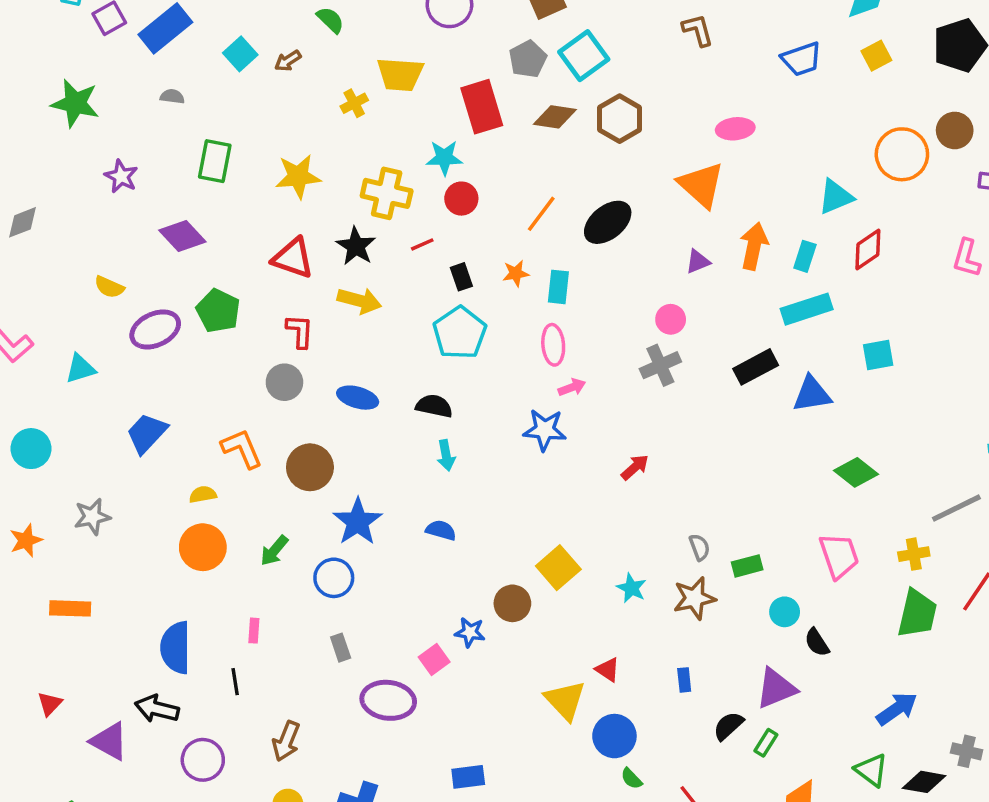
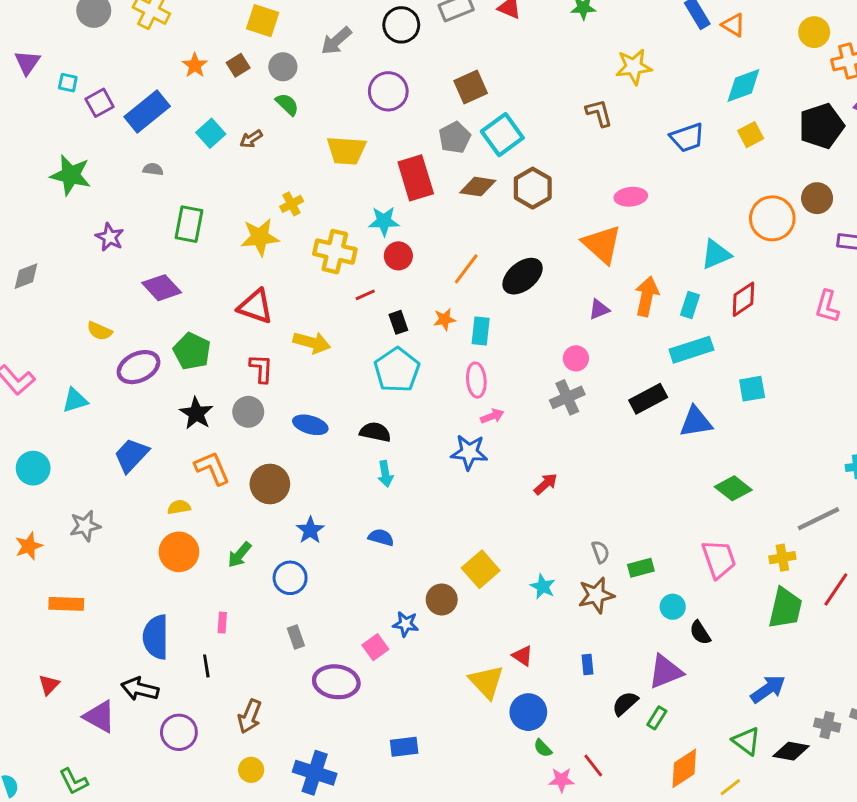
yellow cross: (354, 103) -> (292, 204), moved
black star: (356, 246) -> (196, 413), moved
blue star: (358, 522) -> (310, 530), size x0.7

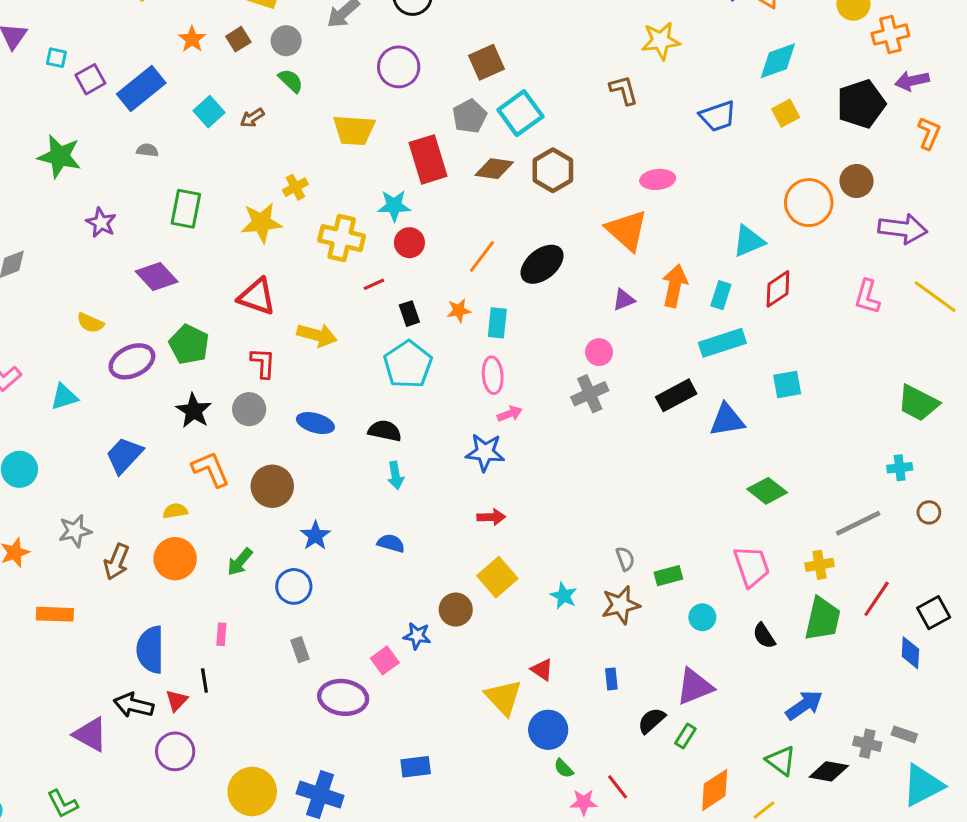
red arrow: (546, 484) -> (491, 517), moved, turned 40
black semicircle: (700, 633) -> (764, 636), moved
red triangle: (49, 685) -> (177, 701), moved
brown arrow: (250, 716) -> (117, 562), moved
yellow circle: (251, 770) -> (252, 791), size x1.8

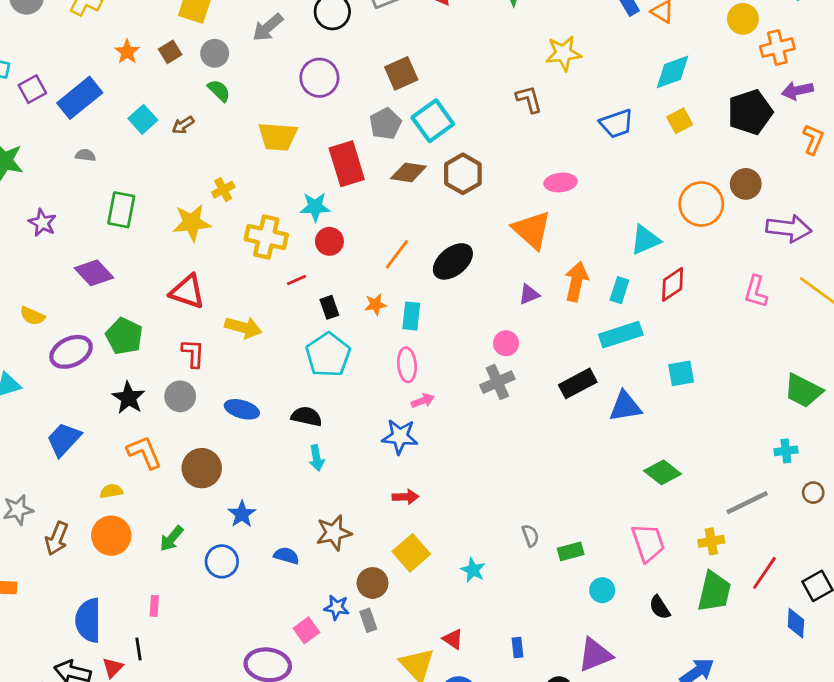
blue semicircle: (391, 543) -> (286, 556), moved
brown star: (621, 605) -> (334, 533), moved
gray rectangle: (300, 650) -> (368, 620), moved

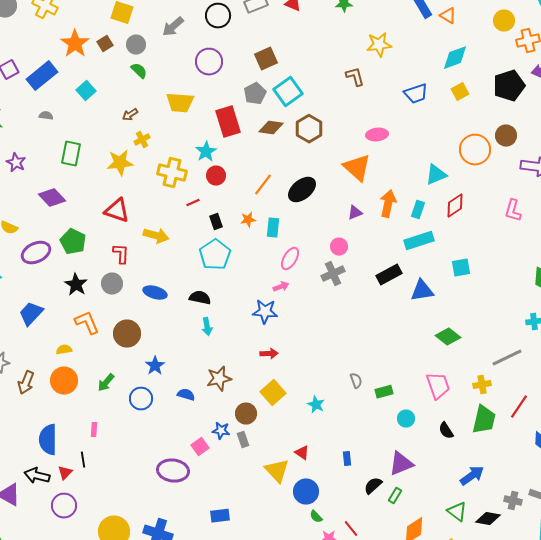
orange star: (127, 52) -> (75, 44), size x1.6
brown arrow: (183, 125) -> (130, 115), moved
cyan star: (315, 207) -> (206, 152), turned -30
pink ellipse: (407, 365) -> (290, 259), moved, turned 35

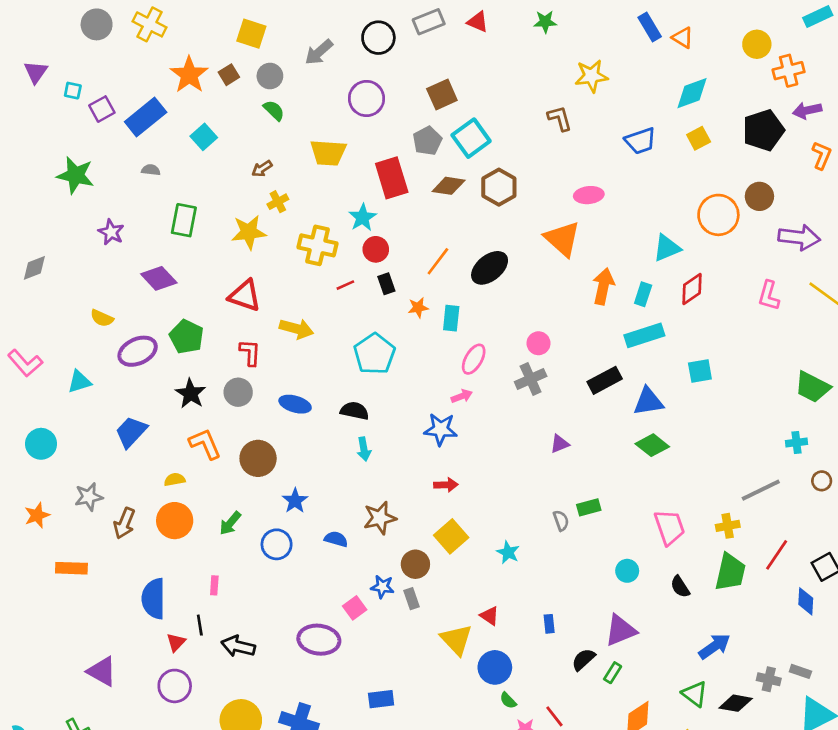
purple triangle: (355, 213) -> (560, 444), moved
black rectangle: (216, 222) -> (386, 284), moved
green diamond: (448, 337) -> (652, 445), moved
green rectangle: (384, 392) -> (589, 507), moved
black arrow: (37, 476) -> (238, 646), moved

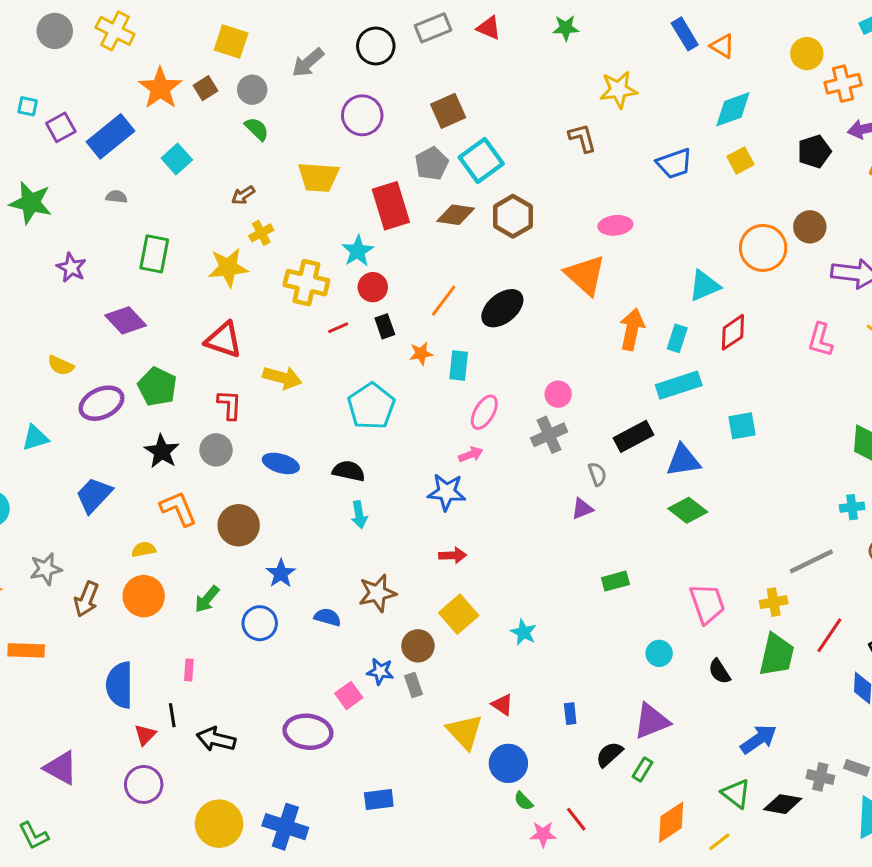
black pentagon: (763, 130) -> (814, 151), size x0.7
gray semicircle: (561, 521) -> (597, 474), moved

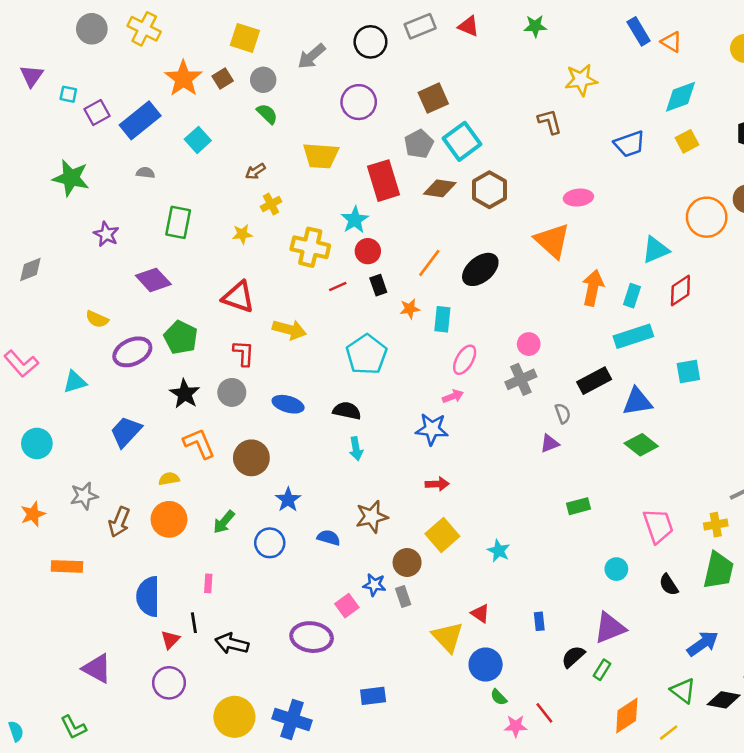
yellow star: (228, 268) -> (242, 234), size x0.6

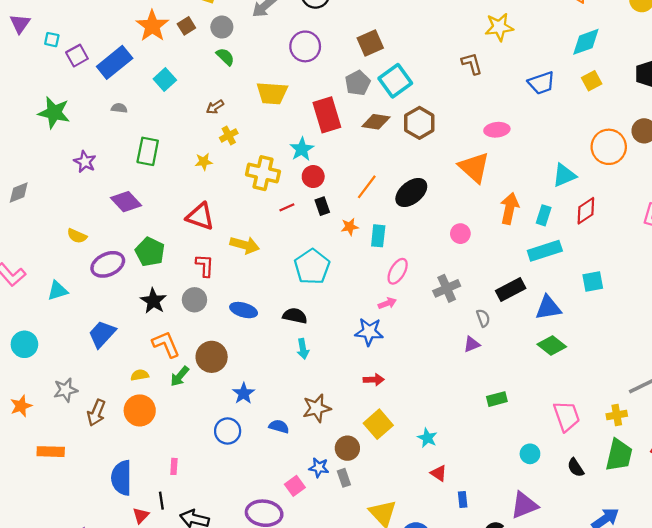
pink circle: (529, 344) -> (460, 234), moved
green arrow: (224, 522) -> (180, 376), moved
red triangle: (480, 614) -> (439, 473), moved

